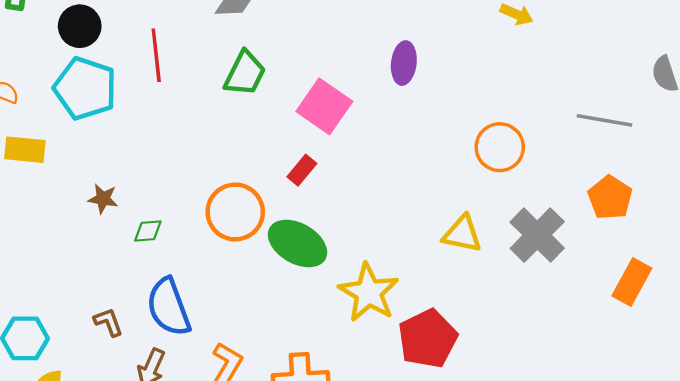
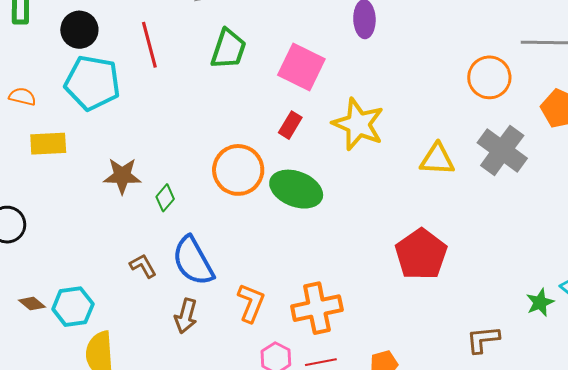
orange circle: (500, 147) -> (489, 77), moved
brown star: (103, 199) -> (122, 176), size x1.4
green diamond: (148, 231) -> (165, 198), turned -36
yellow star: (369, 293) -> (358, 124), moved
brown L-shape: (108, 322) -> (143, 266), moved

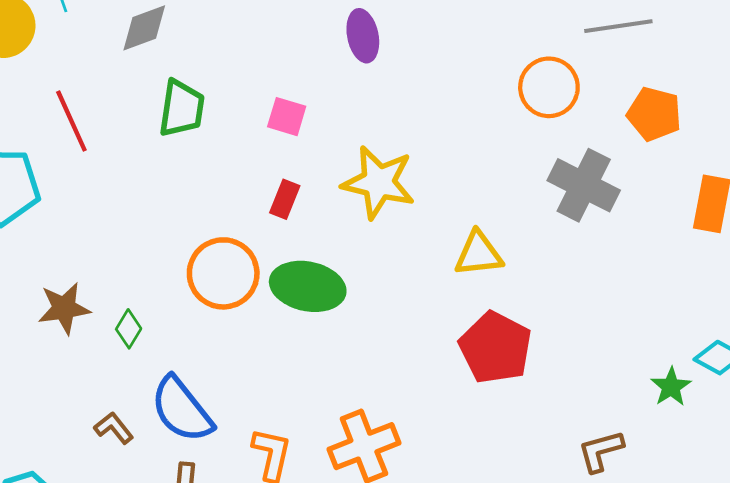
pink square: (301, 67) -> (287, 117), size x0.6
yellow triangle: (437, 159) -> (478, 254), moved

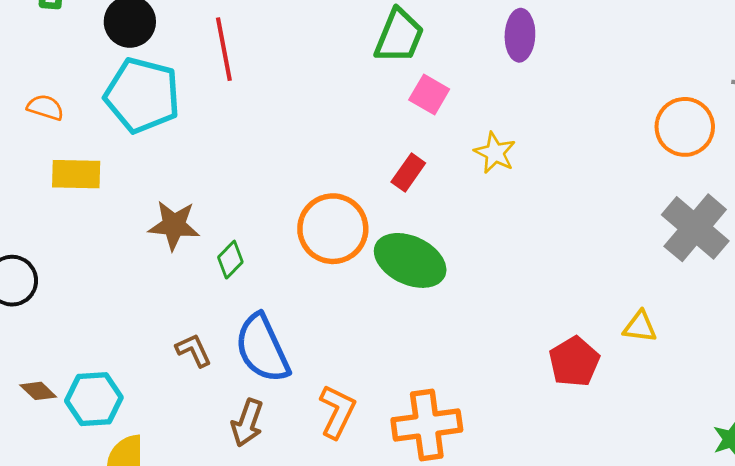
green trapezoid: (182, 108) -> (399, 36), moved
yellow star: (379, 182) -> (495, 153), moved, size x0.6
yellow triangle: (478, 254) -> (640, 327), moved, size x0.7
red pentagon: (495, 348) -> (574, 362), size x0.7

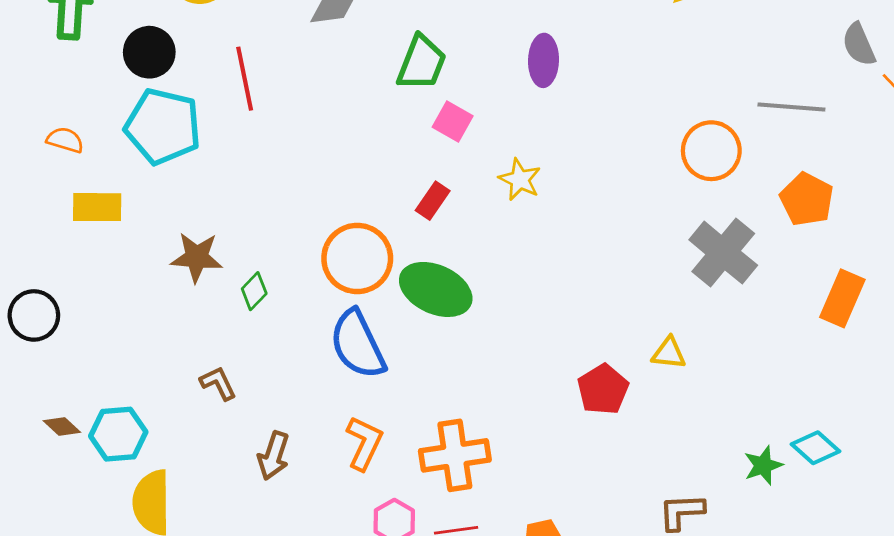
blue semicircle: (262, 348) -> (358, 344), moved

